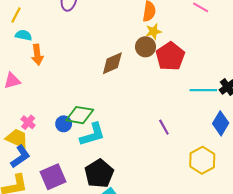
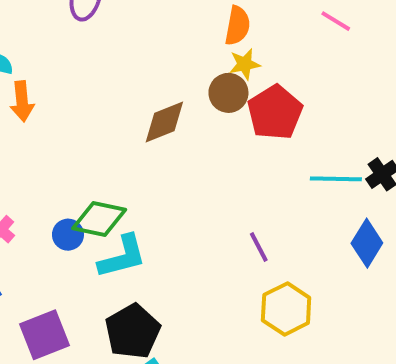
yellow hexagon: (202, 160) -> (286, 309), moved

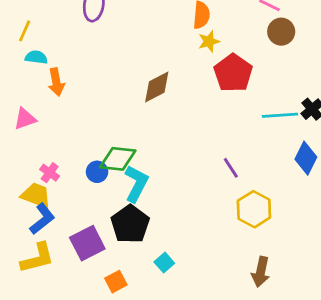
brown circle: (228, 93) -> (281, 32), moved
cyan L-shape: (122, 257) -> (136, 184), turned -42
black pentagon: (133, 331) -> (130, 224), moved

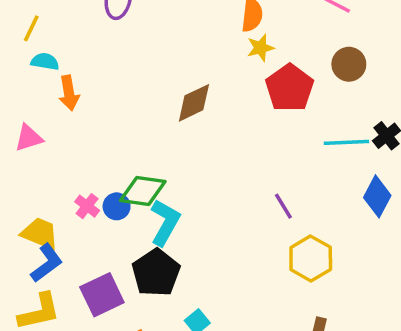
brown circle: (281, 32) -> (349, 64), moved
pink cross: (50, 173) -> (87, 206), moved

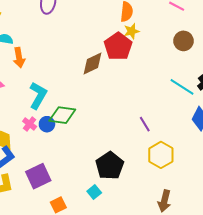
red pentagon: (290, 88) -> (118, 46), moved
cyan line: (346, 142) -> (182, 87), turned 35
cyan L-shape: (165, 222) -> (38, 96), moved
black pentagon: (156, 273) -> (110, 166), moved

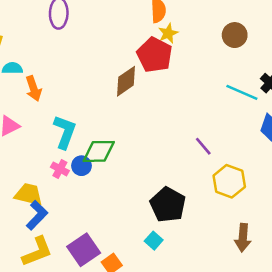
purple square: (38, 176) -> (84, 250), moved

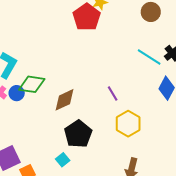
brown diamond: (126, 81) -> (65, 100), moved

